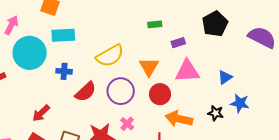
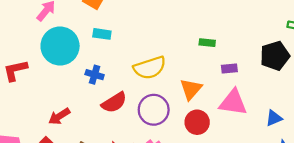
cyan rectangle: (63, 35) -> (102, 34), size x0.7

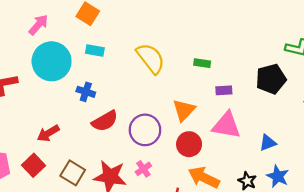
yellow semicircle: (150, 68) -> (151, 58), moved, turned -112

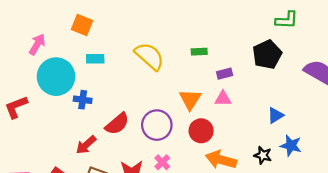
blue cross: (86, 92) -> (83, 100), moved
pink triangle: (227, 125) -> (223, 99), moved, size x0.6
red arrow: (48, 133) -> (86, 145), moved

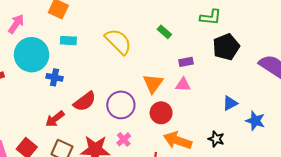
green L-shape: (287, 20) -> (211, 17), moved
green rectangle: (199, 52) -> (164, 32), moved, turned 40
blue star: (291, 146) -> (255, 121), moved

